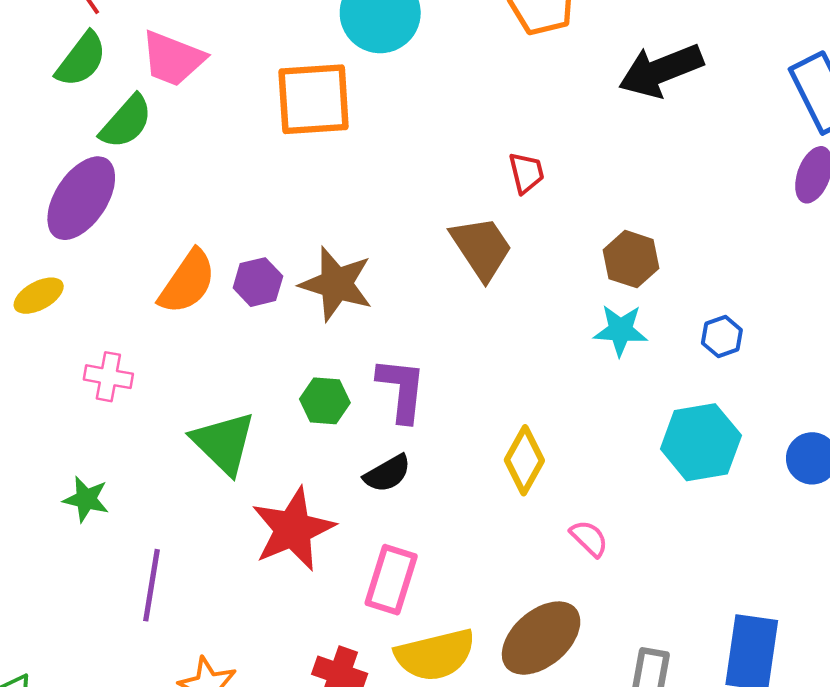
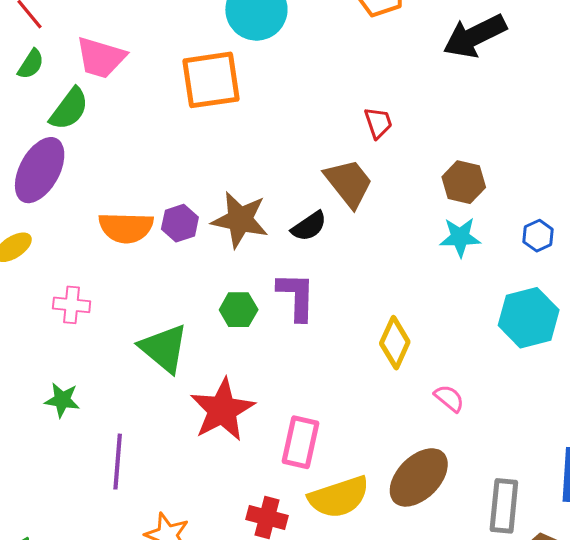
green semicircle: (81, 60) -> (31, 64), size x0.7
orange semicircle: (187, 282) -> (126, 227), turned 62
black semicircle: (387, 473) -> (309, 226), moved

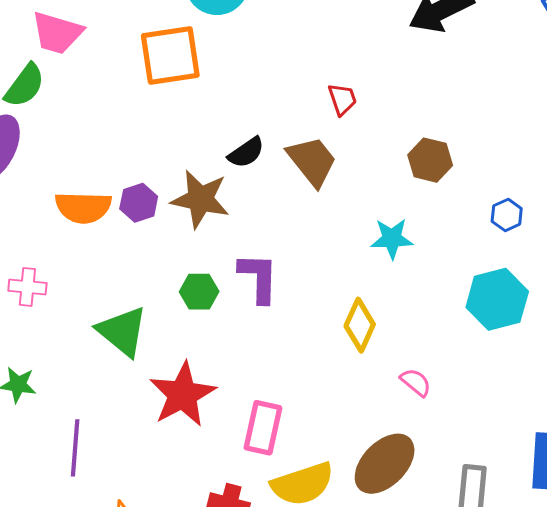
black semicircle: (309, 226) -> (246, 152), moved
cyan star: (460, 237) -> (392, 239), moved

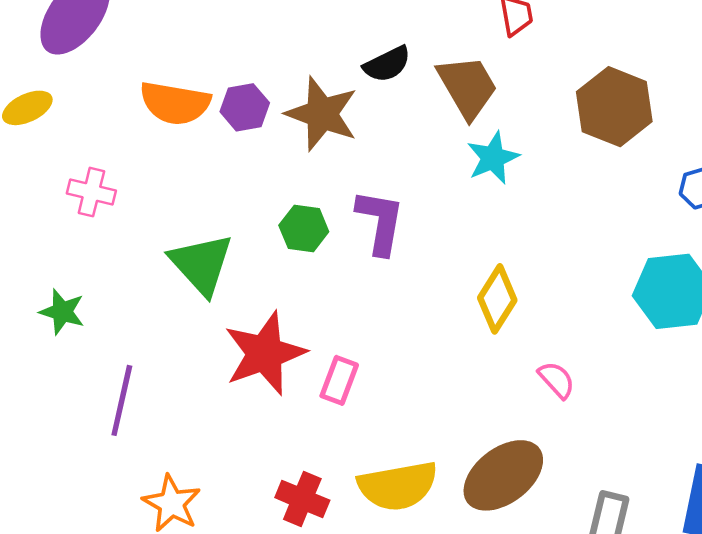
brown hexagon: (430, 160) -> (614, 107), size x1.4
cyan star: (392, 239) -> (493, 158), moved, turned -30
pink rectangle: (263, 428) -> (339, 380), moved, size x0.7

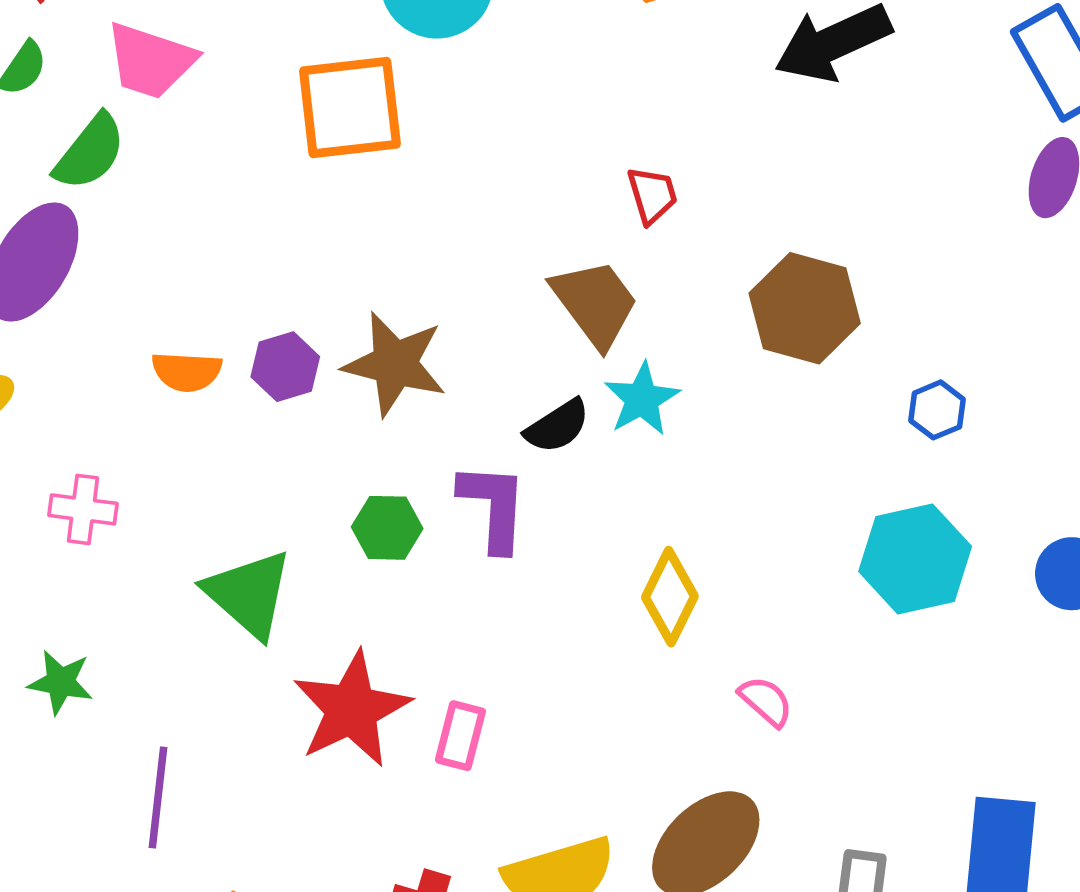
black semicircle: (387, 64) -> (557, 426), moved
orange semicircle: (175, 103) -> (187, 372), size x0.7

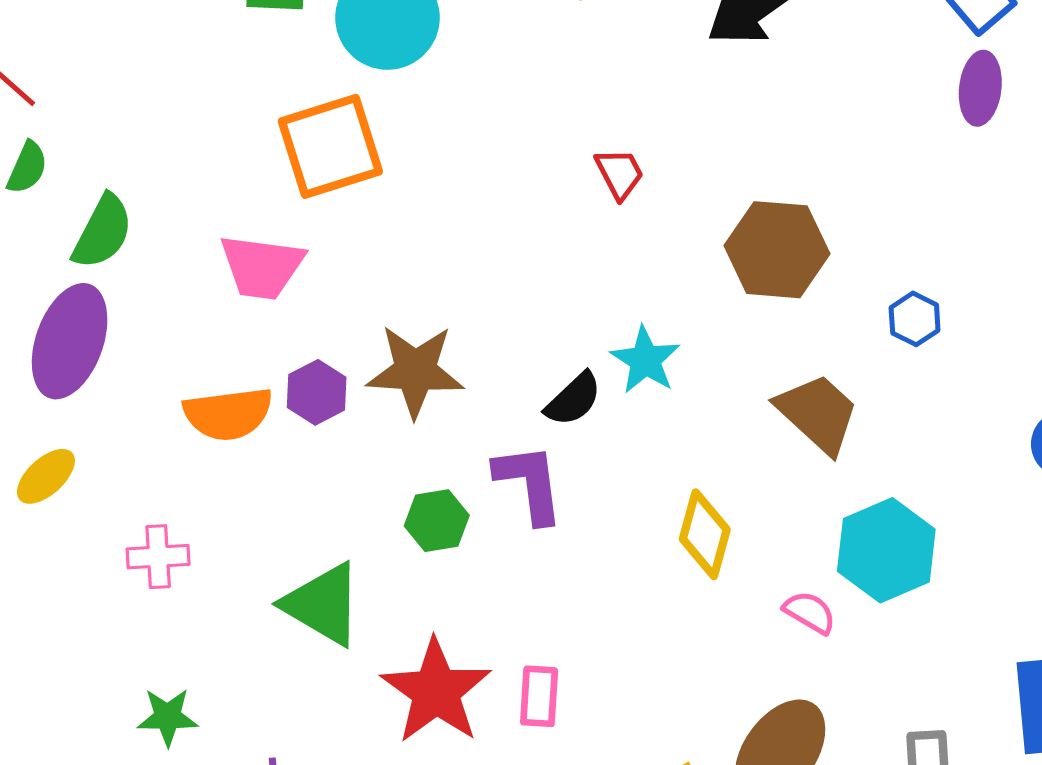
pink trapezoid: (150, 61) -> (262, 267), moved
brown trapezoid: (595, 303) -> (818, 413), moved
orange semicircle: (187, 372) -> (228, 414), size x1.4
cyan hexagon: (915, 559) -> (886, 550), moved

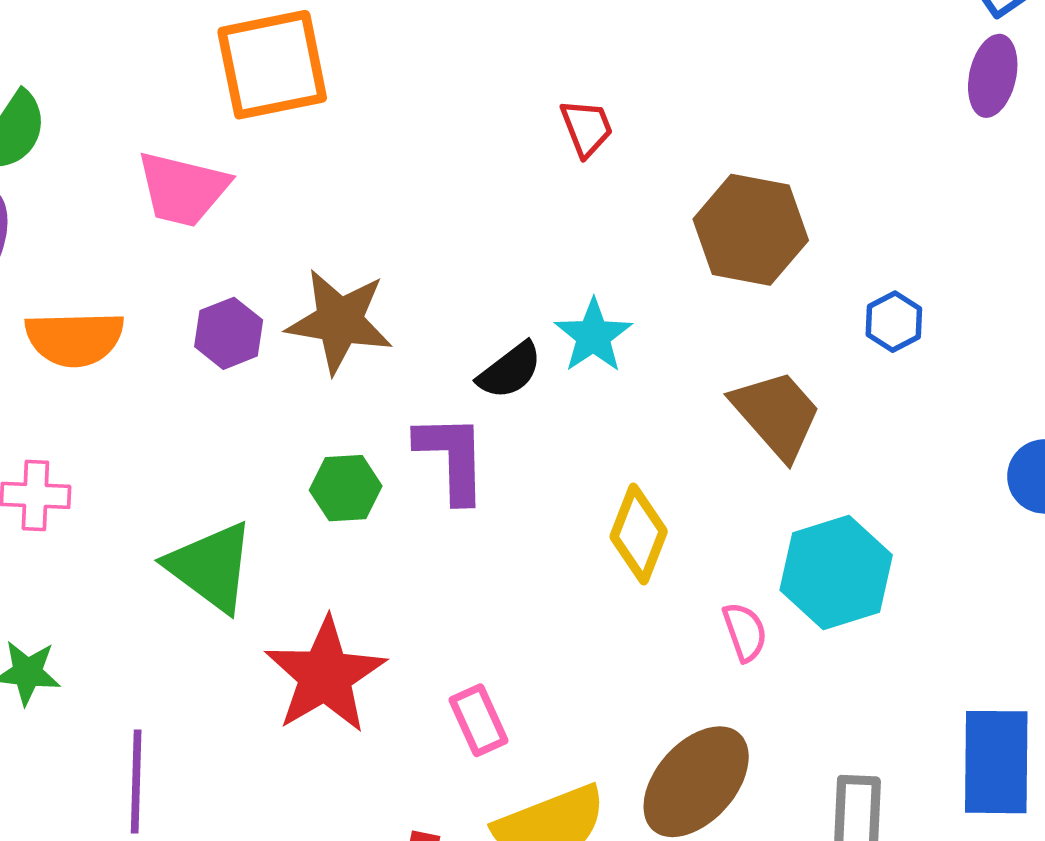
orange semicircle: (228, 414) -> (75, 339), moved
pink semicircle: (810, 612) -> (745, 632), turned 34
pink rectangle: (539, 696) -> (479, 720), moved, turned -34

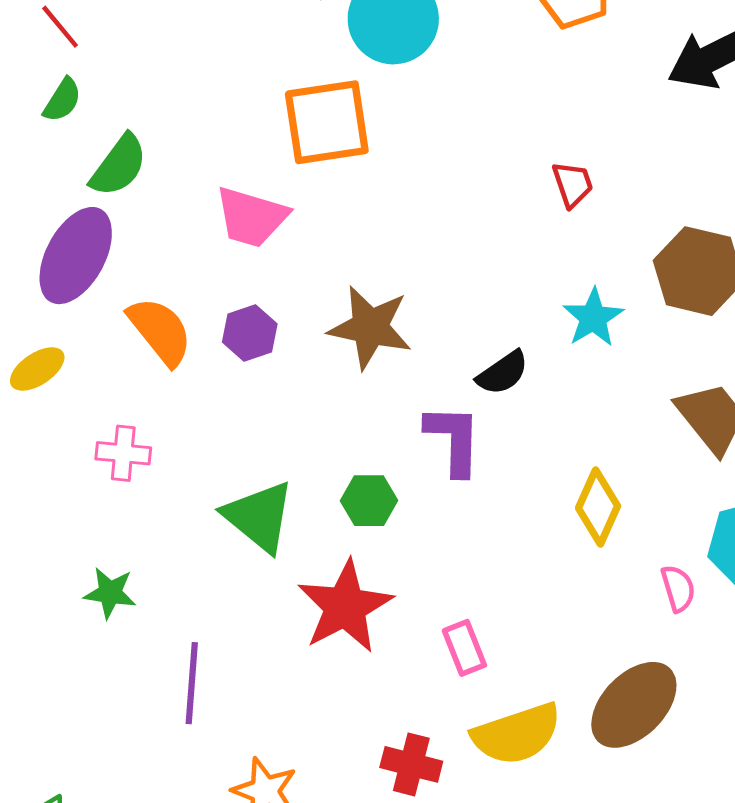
purple hexagon: (229, 333) -> (250, 333), moved
cyan star: (593, 336) -> (593, 318), moved
orange semicircle: (75, 339) -> (160, 331), turned -130
green hexagon: (346, 488) -> (369, 501), moved

